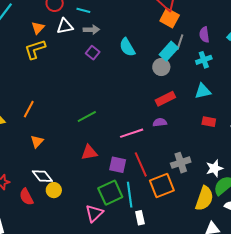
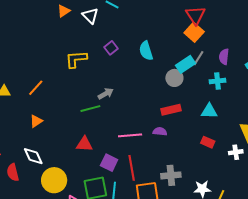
white triangle: (65, 26) -> (90, 16), turned 42
gray arrow: (91, 30) -> (106, 94), moved, turned -42
yellow L-shape: (35, 49) -> (76, 59), moved
yellow circle: (54, 190) -> (54, 180), moved, size x1.6

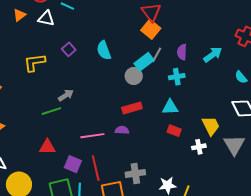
white triangle: (90, 16) -> (46, 18), turned -30
red rectangle: (208, 142) -> (174, 131), moved

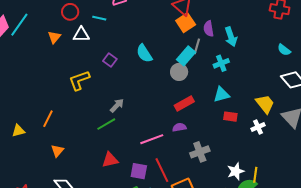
orange square: (151, 29) -> (186, 23), turned 30
purple semicircle: (182, 52) -> (209, 29), moved
cyan arrow: (213, 55) -> (231, 37), moved, turned 120
gray cross: (135, 173) -> (200, 152), moved

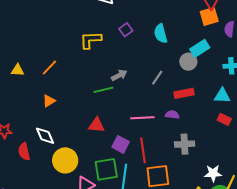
gray line: (197, 46) -> (157, 78), moved

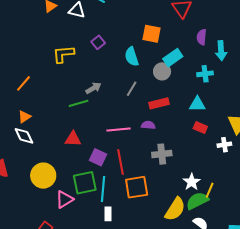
orange square: (209, 16) -> (152, 34), moved, turned 30
cyan semicircle: (161, 34) -> (132, 57), moved
white diamond: (45, 136) -> (24, 136), moved
white star: (213, 173) -> (192, 182), turned -30

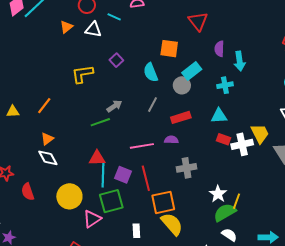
white cross: (224, 145) -> (242, 144), moved, size x1.5
cyan line: (103, 189) -> (103, 174), moved
yellow semicircle: (175, 209) -> (172, 224), moved, turned -70

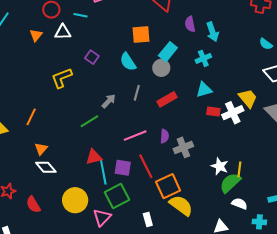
gray arrow: (114, 106) -> (109, 101), moved
purple semicircle: (171, 140) -> (165, 136), moved, turned 104

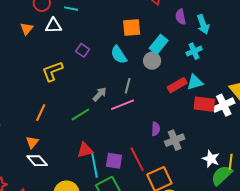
red rectangle: (167, 99) -> (177, 85), moved
red rectangle: (213, 112) -> (204, 104), size x1.5
orange line: (31, 117) -> (41, 113), moved
pink line: (135, 136) -> (123, 105), moved

